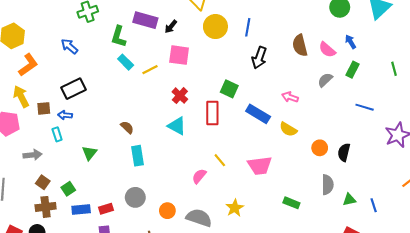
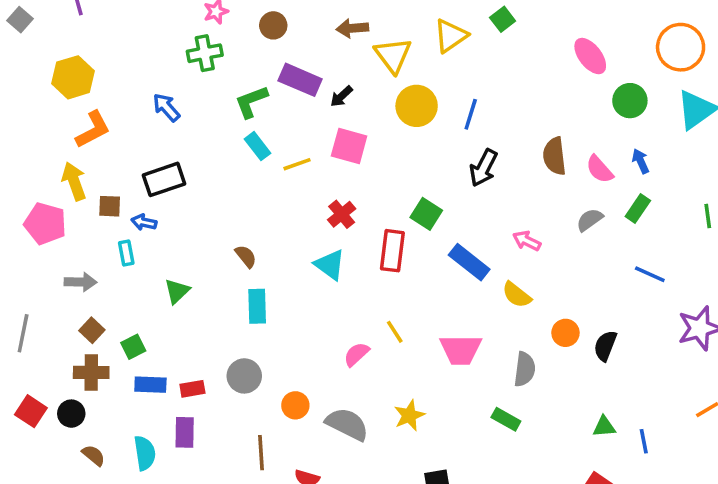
green L-shape: (119, 37) -> (251, 102), turned 45
gray semicircle: (328, 185) -> (525, 369), moved

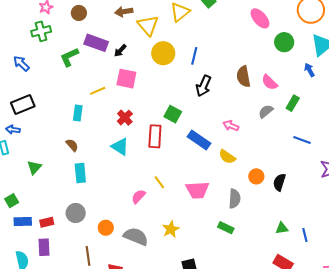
cyan rectangle: (257, 146) -> (78, 113), moved, turned 49
blue arrow: (641, 161) -> (309, 70), moved

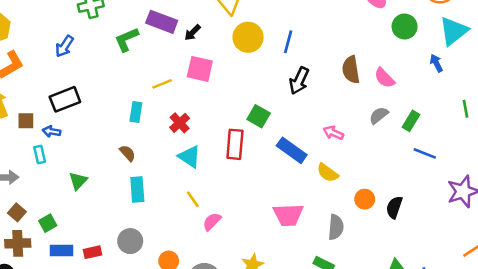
blue arrow: (21, 63) -> (64, 46), turned -102
green rectangle: (293, 103) -> (411, 121), moved
red cross: (125, 118) -> (180, 123), moved
yellow line: (159, 182) -> (193, 199), moved

